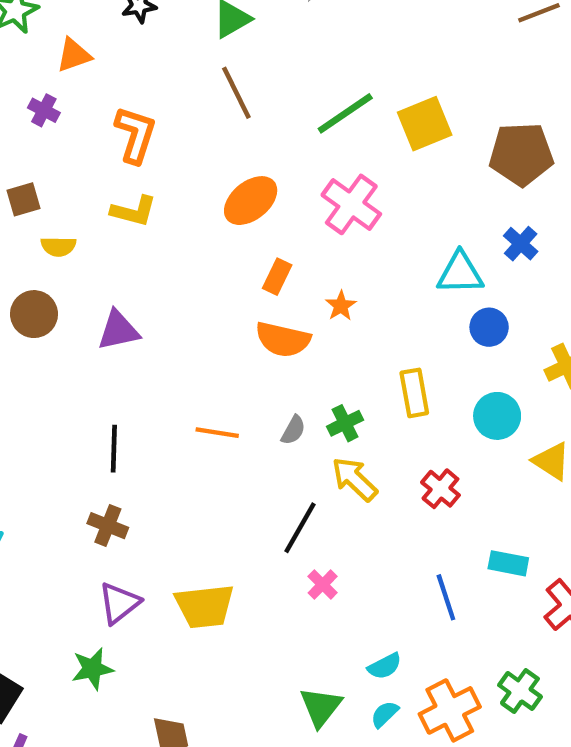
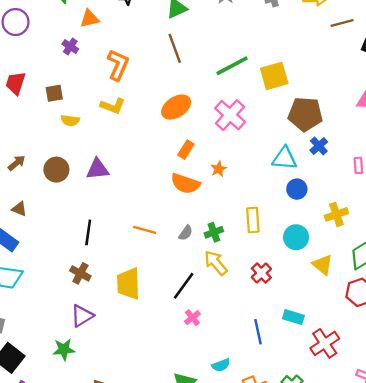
brown pentagon: (521, 154) -> (305, 114), moved
brown circle: (34, 314) -> (56, 170), moved
yellow trapezoid: (205, 606) -> (128, 284), moved, turned 88

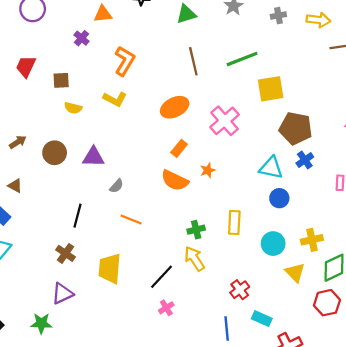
brown line: (175, 48) -> (193, 61), moved
green line: (232, 66) -> (242, 59), moved
yellow cross: (336, 214) -> (312, 240), moved
gray semicircle: (186, 233) -> (116, 186), moved
red cross: (261, 273) -> (240, 290), moved

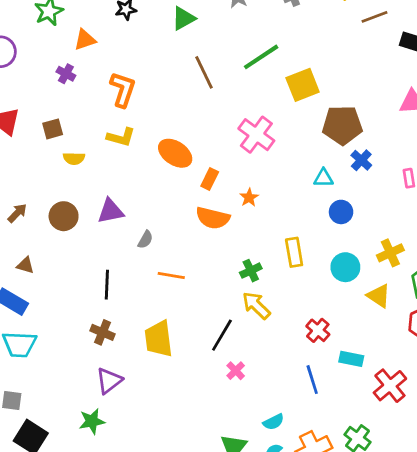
orange ellipse: (175, 107) -> (175, 153), moved, turned 72
cyan triangle: (271, 168) -> (323, 178), size x0.7

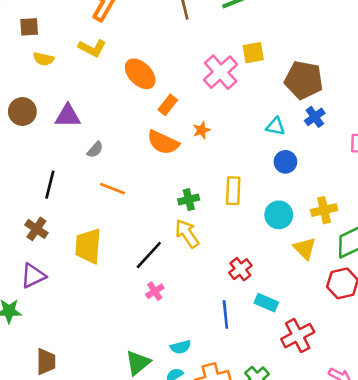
yellow square: (303, 85) -> (253, 53), moved, size x0.7

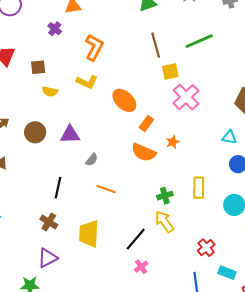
yellow square: (253, 53) -> (170, 72), moved

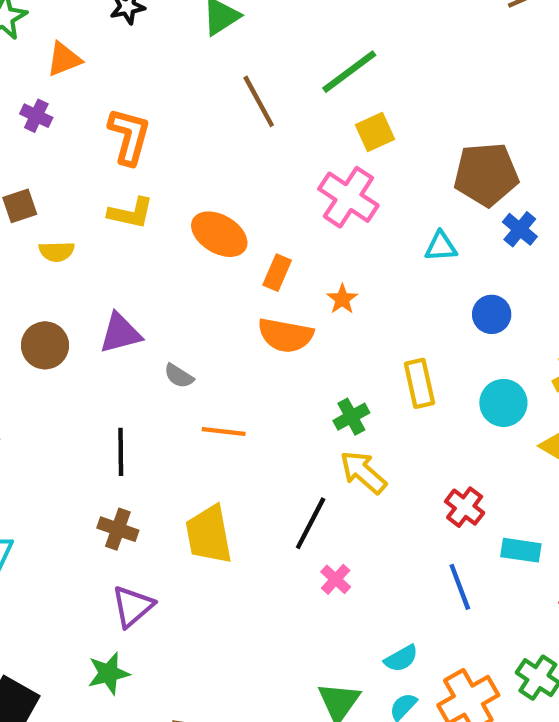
yellow square: (170, 72) -> (375, 132), moved
cyan triangle: (229, 137) -> (441, 246), moved
gray semicircle: (92, 160) -> (179, 376), turned 96

